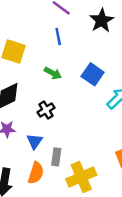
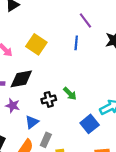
green arrow: (53, 73) -> (70, 94), moved
blue square: (93, 74) -> (90, 124), moved

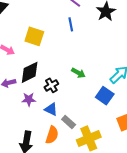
black cross: (49, 99) -> (51, 85), moved
blue triangle: (32, 122) -> (51, 109), turned -40
gray rectangle: (46, 140) -> (69, 122), turned -56

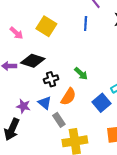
black diamond: (30, 72) -> (33, 61), turned 30
purple star: (29, 99) -> (23, 106), moved
orange semicircle: (52, 135) -> (68, 97), moved

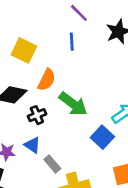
green arrow: (81, 74) -> (73, 104), size x1.6
orange semicircle: (68, 97) -> (47, 80), moved

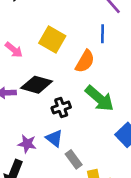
orange semicircle: (47, 80) -> (85, 61), moved

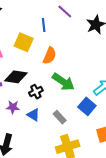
blue line: (103, 34) -> (44, 25), moved
purple star: (27, 144) -> (13, 107), moved
gray rectangle: (74, 159) -> (60, 117), moved

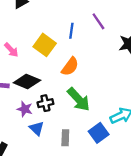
purple star: (13, 107) -> (25, 109), moved
gray rectangle: (60, 117) -> (65, 138), turned 32

